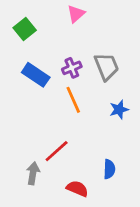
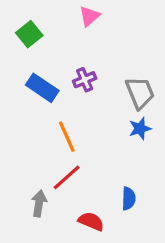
gray trapezoid: (106, 66) -> (140, 93), moved
orange line: (73, 100) -> (67, 137), moved

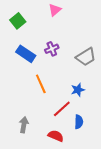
gray trapezoid: (140, 93) -> (86, 57), turned 80
blue star: (140, 129) -> (78, 90), moved
red line: (67, 177) -> (62, 109), moved

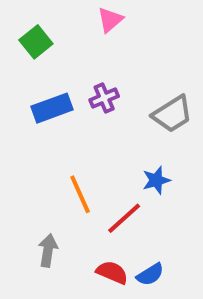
blue rectangle: (26, 54) -> (52, 108), turned -54
orange line: (41, 84) -> (80, 194), moved
blue semicircle: (79, 122) -> (150, 274), moved, turned 56

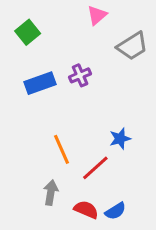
pink triangle: (110, 20) -> (97, 15), moved
gray trapezoid: (172, 114) -> (132, 46), moved
gray arrow: (48, 250) -> (51, 193), moved

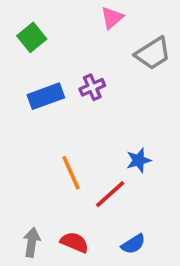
gray arrow: (51, 193) -> (32, 242), moved
red semicircle: (86, 210) -> (74, 242), moved

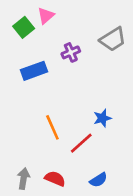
pink triangle: (112, 18) -> (46, 16), moved
purple cross: (92, 87) -> (71, 52), moved

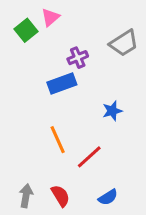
blue rectangle: (34, 71) -> (62, 83), moved
blue star: (102, 118) -> (112, 111), moved
red semicircle: (55, 179) -> (60, 196), turned 36

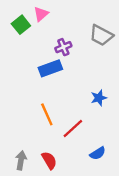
gray trapezoid: (124, 43) -> (101, 35), turned 60
blue star: (112, 111) -> (99, 98), moved
blue semicircle: (108, 197) -> (98, 153), moved

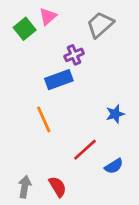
gray trapezoid: (101, 35) -> (100, 25), moved, turned 110
orange line: (47, 114) -> (44, 119), moved
blue semicircle: (98, 153) -> (114, 166), moved

